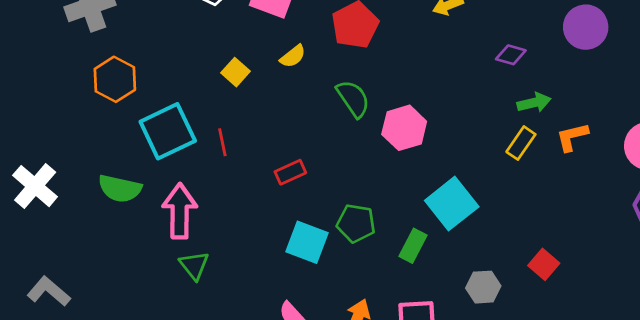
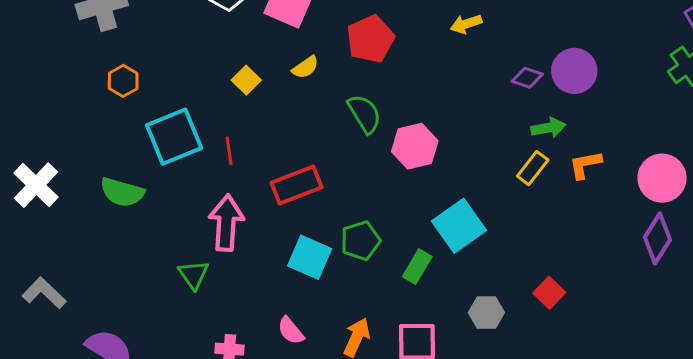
purple circle: (586, 27) -> (574, 71), moved
orange hexagon: (115, 79) -> (123, 81), size x0.7
red rectangle: (290, 172) -> (297, 185), size x1.6
pink arrow: (180, 211) -> (226, 223), moved
green pentagon: (356, 223) -> (360, 241), turned -30

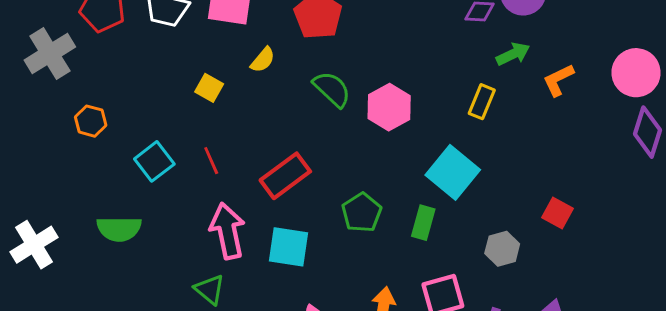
cyan square: (174, 137) -> (154, 161), size x0.7
yellow rectangle: (533, 168) -> (482, 102), moved
white cross: (36, 185) -> (34, 245), turned 30
cyan square: (310, 257) -> (289, 247), moved

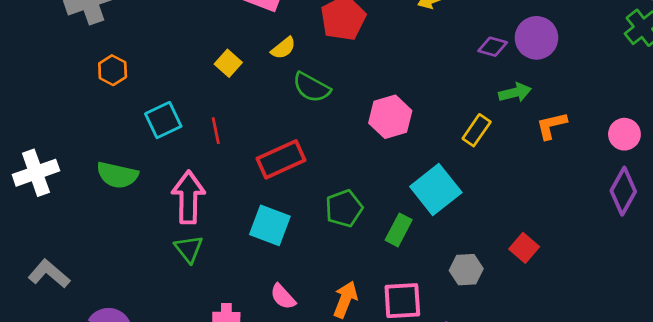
pink circle: (636, 73) -> (624, 134), size x0.7
green semicircle: (332, 89) -> (311, 87), moved, turned 153
pink arrow: (227, 231) -> (188, 197), moved

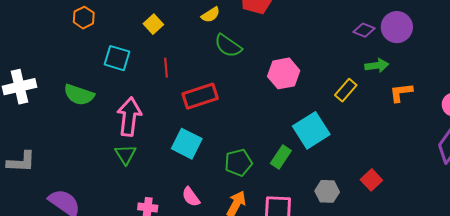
yellow square: (228, 63) -> (153, 24), moved
cyan square: (163, 120) -> (117, 58), turned 36
red line: (216, 131) -> (166, 68), moved
green pentagon: (344, 208) -> (239, 163), moved
gray L-shape: (49, 274) -> (21, 162), turned 136

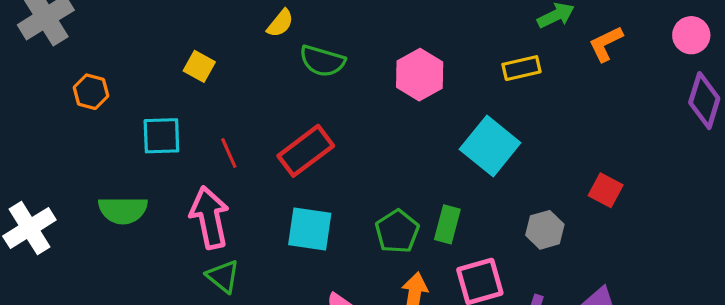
red line: (166, 68) -> (229, 153), moved
yellow rectangle: (346, 90) -> (522, 68), turned 55
green rectangle: (281, 157) -> (447, 224), moved

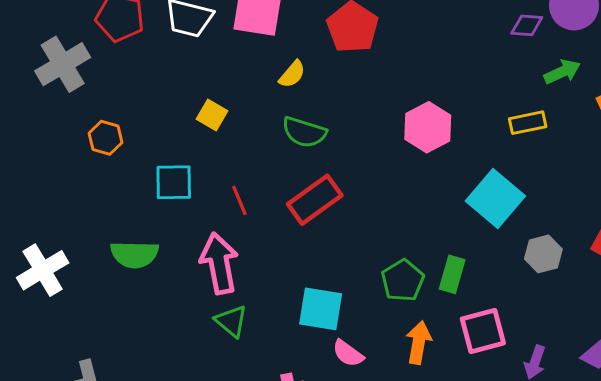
green semicircle: (322, 61) -> (304, 132), moved
cyan square: (310, 229) -> (321, 309), moved
gray hexagon: (545, 230) -> (543, 254), moved

